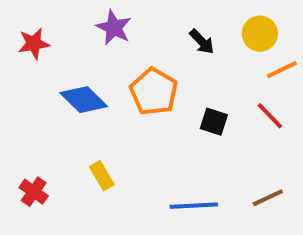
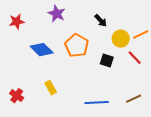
yellow circle: (260, 34) -> (121, 39), moved

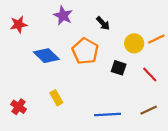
black arrow: (101, 21) -> (103, 23), moved
red line: (135, 58) -> (150, 74), moved

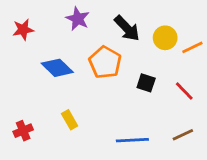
black arrow: (103, 23) -> (127, 28), size x1.5
yellow circle: (134, 43) -> (165, 38), moved
red cross: (19, 107) -> (23, 131), turned 32

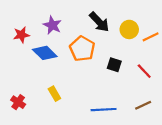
purple star: (78, 19) -> (52, 25), moved
red star: (23, 30) -> (21, 35), moved
red cross: (23, 131) -> (18, 102), turned -32

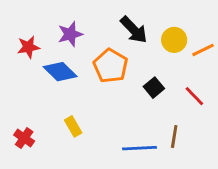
purple star: (52, 25) -> (70, 34), turned 30
black square: (114, 65) -> (154, 88), turned 32
brown line: (143, 105) -> (174, 137), moved, turned -56

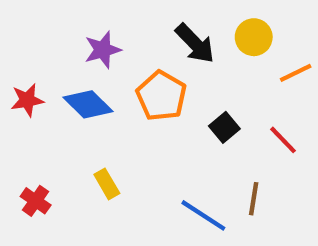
yellow circle: (174, 40) -> (254, 37), moved
red star: (28, 47) -> (27, 100), moved
blue line: (140, 148) -> (203, 215), turned 36

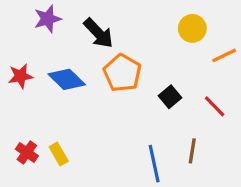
black arrow: (195, 43) -> (98, 33), moved
purple star: (103, 50) -> (48, 19), moved
yellow rectangle: (107, 184) -> (59, 154), moved
blue line: (203, 215) -> (154, 164), turned 45

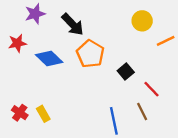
red star: (21, 76) -> (17, 43), moved
red line: (215, 106) -> (152, 89), moved
brown line: (192, 151) -> (142, 111), turned -36

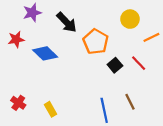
orange pentagon: (90, 54) -> (96, 42), moved
red line: (152, 89) -> (139, 63), moved
yellow rectangle: (43, 114) -> (50, 109), moved

